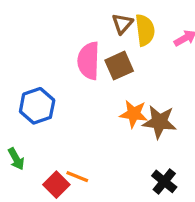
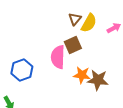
yellow semicircle: (145, 30) -> (89, 23), turned 36
pink semicircle: (89, 61) -> (58, 57), moved

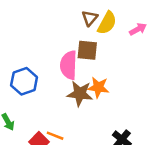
brown square: (73, 45) -> (87, 50), turned 30
brown star: (98, 80) -> (80, 94), moved

